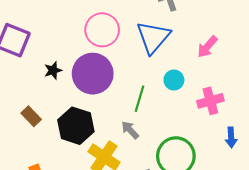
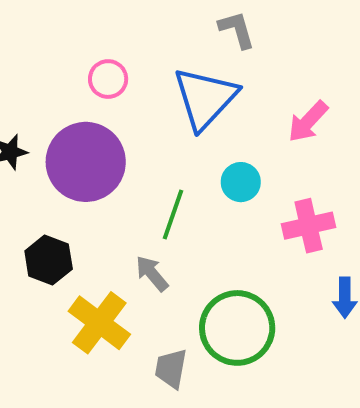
pink circle: (102, 30) -> (108, 79), size x0.6
black hexagon: (76, 126) -> (49, 260), size x0.7

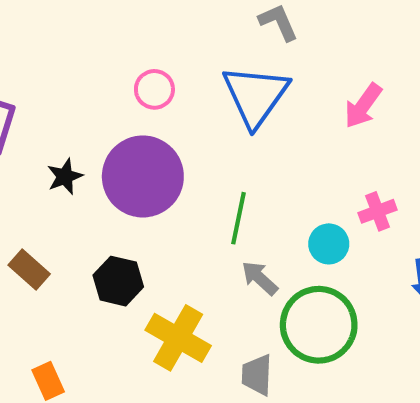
cyan circle: (241, 182) -> (329, 244), moved
pink cross: (309, 226) -> (377, 211), size x0.7
gray arrow: (152, 273) -> (260, 278), moved

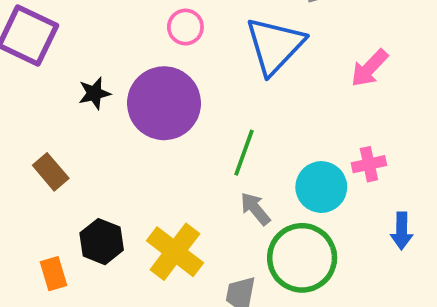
cyan circle: (329, 244) -> (321, 187), size x1.4
black hexagon: (118, 281) -> (102, 242), moved

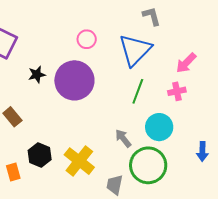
green line: (244, 153) -> (138, 91), moved
pink cross: (369, 164) -> (177, 91), moved

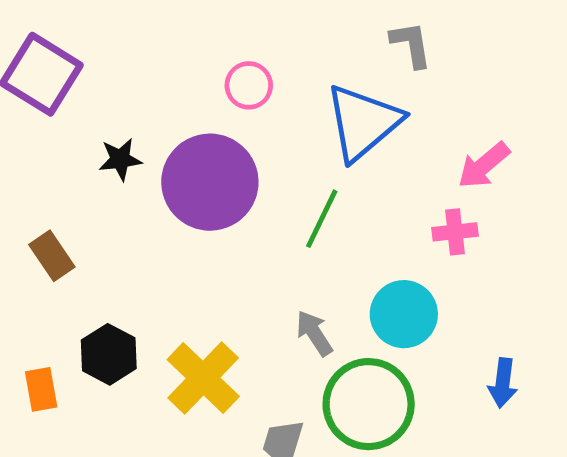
green line: (138, 91) -> (322, 219), moved

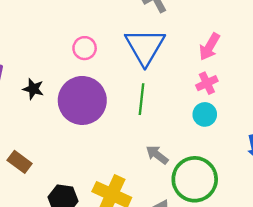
black star: (120, 159) -> (33, 89), moved, turned -30
cyan circle: (404, 314) -> (205, 114), moved, size x0.7

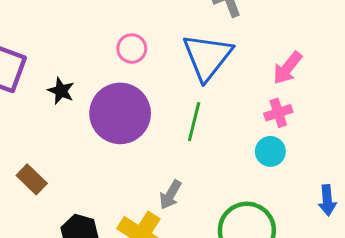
gray arrow: (157, 155) -> (170, 195), moved, turned -105

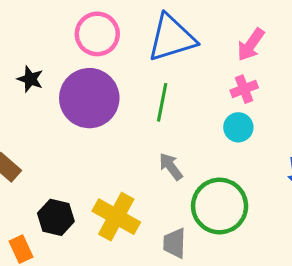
pink circle: (132, 49) -> (97, 34), size x1.5
blue triangle: (207, 57) -> (172, 38), turned 38
gray arrow: (170, 195) -> (171, 166), moved, turned 116

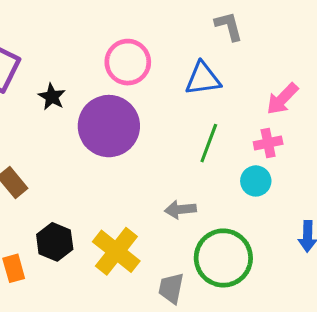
blue triangle: (172, 38) -> (203, 79), size x0.7
green line: (162, 102) -> (209, 143), moved
gray arrow: (171, 166) -> (180, 209), turned -68

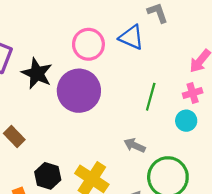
blue triangle: (203, 79) -> (131, 37), moved, turned 36
black star: (52, 97) -> (37, 73), size x1.6
gray arrow: (180, 209) -> (135, 145), turned 35

